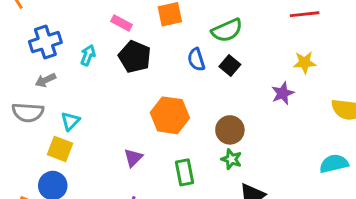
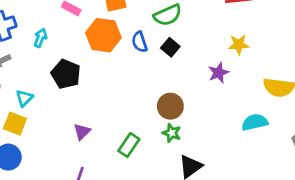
black pentagon: (135, 57) -> (66, 74), moved
orange hexagon: (170, 115) -> (103, 35), moved
cyan semicircle: (334, 164) -> (255, 122), moved
green rectangle: (185, 172) -> (129, 145), turned 45

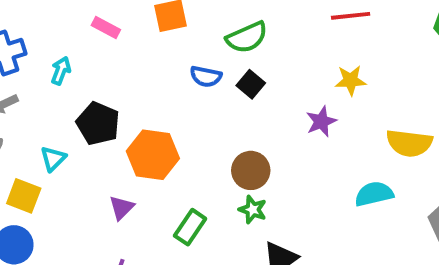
orange hexagon: (103, 35) -> (153, 155), moved
blue semicircle: (140, 42) -> (206, 76), turned -60
cyan triangle: (24, 98) -> (53, 159), moved

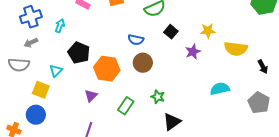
blue semicircle: (206, 76) -> (136, 40), moved
black square: (251, 84) -> (171, 32), moved
yellow semicircle: (409, 143) -> (236, 49), moved
brown circle: (251, 170) -> (143, 63), moved

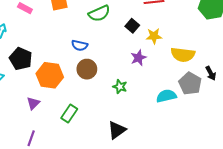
black square: (171, 32) -> (132, 26), moved
green star: (158, 97) -> (120, 87), moved
gray pentagon: (259, 103) -> (190, 84), moved

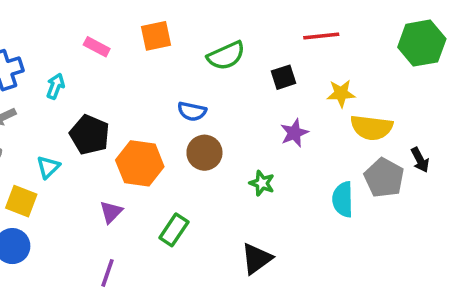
black square: (132, 26) -> (284, 77), turned 32
yellow star: (154, 36) -> (341, 93), moved
cyan semicircle: (166, 96) -> (343, 199), turned -78

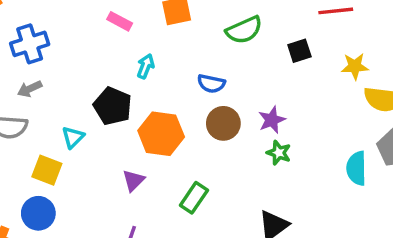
cyan arrow: (55, 86) -> (146, 66), moved
purple star: (294, 133) -> (272, 120), moved

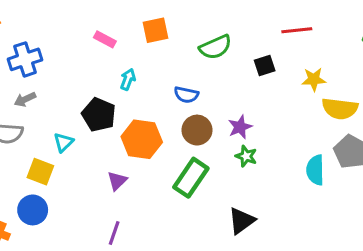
green rectangle: (194, 198) -> (191, 178), moved, size x1.4

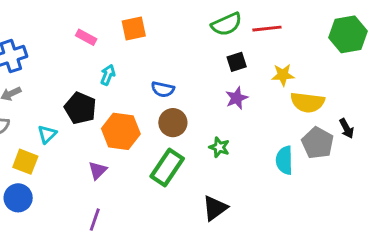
green semicircle: (215, 47) -> (226, 24), moved
purple star: (240, 127) -> (237, 98), moved

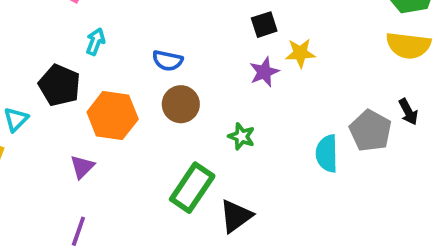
yellow star: (283, 75) -> (300, 53), moved
yellow semicircle: (307, 102) -> (408, 45), moved
green rectangle: (167, 167) -> (192, 188), moved

